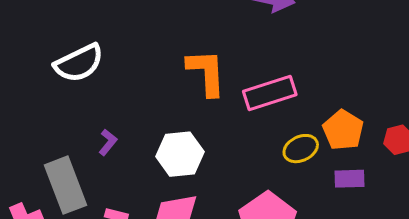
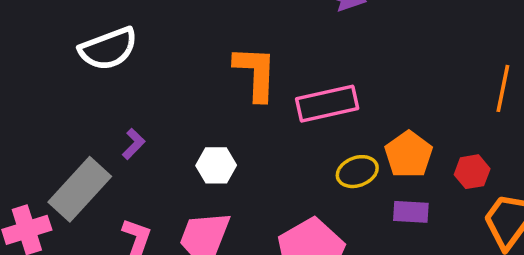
white hexagon: (180, 154) -> (216, 165), size x0.7
gray rectangle: (65, 185) -> (80, 189), turned 58

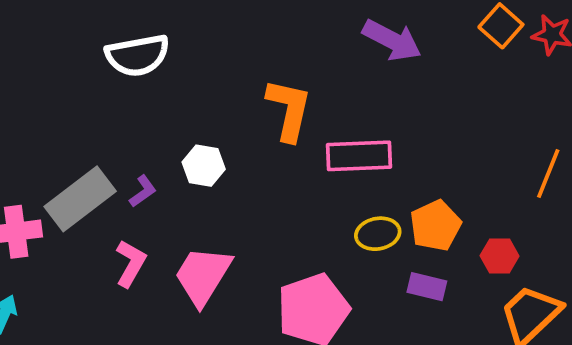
purple L-shape: (134, 144) -> (143, 191), moved
white hexagon: (216, 165) -> (204, 166), moved

